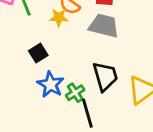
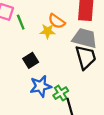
black trapezoid: (105, 76) -> (86, 57), moved
blue star: (51, 84) -> (41, 86), turned 30

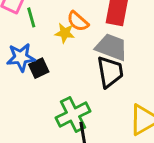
blue star: (41, 86) -> (21, 57), moved
green cross: (61, 93) -> (73, 115), size x1.6

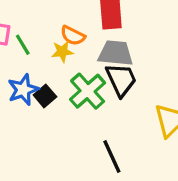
green cross: (73, 115) -> (88, 91), moved

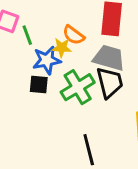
blue star: (23, 90) -> (47, 60), moved
black square: (45, 96) -> (39, 85), turned 36

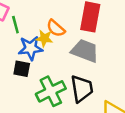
black trapezoid: (110, 82) -> (82, 89), moved
green cross: (78, 87) -> (51, 91), moved

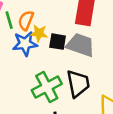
orange semicircle: (56, 28) -> (26, 20), moved, turned 72
black square: (22, 69) -> (58, 42), moved

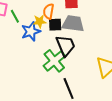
orange semicircle: (26, 20) -> (49, 11), moved
black trapezoid: (78, 84) -> (66, 46), moved

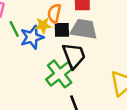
green line: (15, 16) -> (14, 29), moved

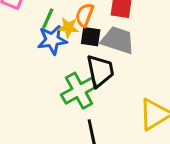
green line: (14, 29) -> (48, 18), moved, turned 42

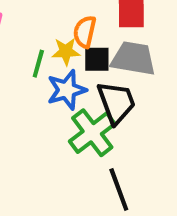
green line: (48, 18) -> (38, 64), moved
blue star: (52, 40) -> (67, 90), moved

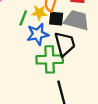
green cross: (92, 133) -> (50, 59), turned 30

